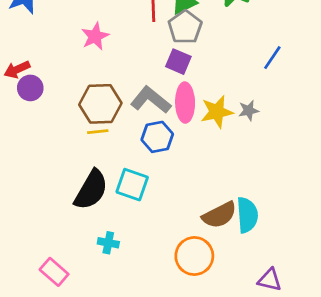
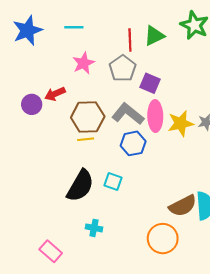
gray pentagon: (185, 27) -> (123, 68), moved
red arrow: (17, 69) -> (55, 94), moved
cyan square: (132, 185) -> (113, 181), size x0.7

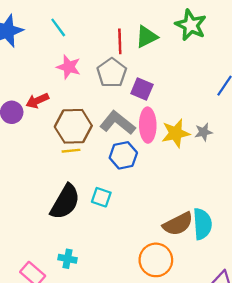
cyan line: (74, 27) -> (58, 27), turned 54
pink star: (83, 63) -> (69, 67), turned -30
cyan cross: (94, 228) -> (68, 259), moved

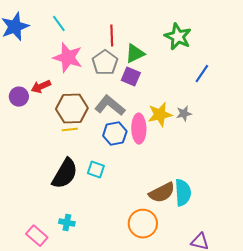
green star: (191, 25) -> (178, 37), moved
green triangle: (147, 37) -> (135, 54), moved
pink star: (69, 67) -> (68, 58), size x1.4
pink ellipse: (148, 125) -> (139, 129), moved

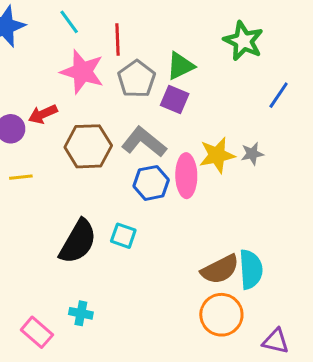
red line: (112, 36) -> (117, 39), moved
yellow line: (70, 130) -> (21, 177), moved
orange circle: (143, 224) -> (221, 315), moved

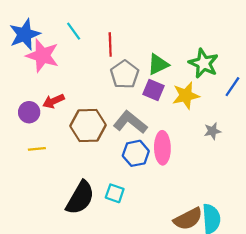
green star: (243, 41) -> (204, 63), moved
pink star: (82, 72) -> (42, 56), moved
yellow star: (217, 155) -> (186, 96), moved

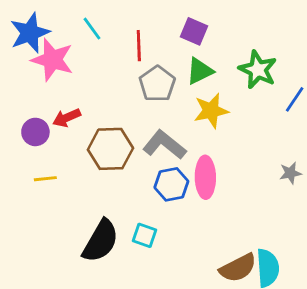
purple square: (154, 90) -> (194, 31), moved
yellow star: (186, 96) -> (211, 111), moved
gray star: (212, 131) -> (290, 173), moved

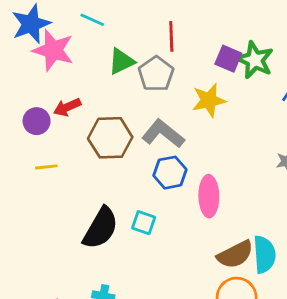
cyan line: (92, 29) -> (92, 20), turned -30
purple square: (194, 31) -> (228, 59), moved
red line: (139, 46) -> (171, 36), moved
green triangle: (200, 71) -> (121, 61), moved
pink ellipse: (205, 177) -> (209, 196), moved

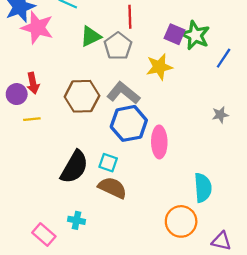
red arrow: (67, 107) -> (33, 83), moved, turned -78
purple circle: (37, 121) -> (17, 94), moved
blue hexagon: (170, 173) -> (129, 123), size x1.4
brown semicircle: (235, 254) -> (112, 188), moved, turned -128

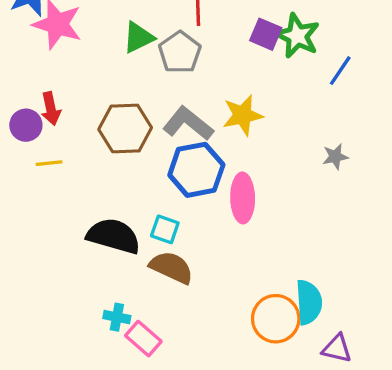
yellow star: (159, 67) -> (243, 115), moved
black semicircle: (74, 167) -> (114, 236), turned -104
cyan semicircle: (203, 188) -> (309, 302), moved
pink rectangle: (44, 235) -> (143, 339), moved

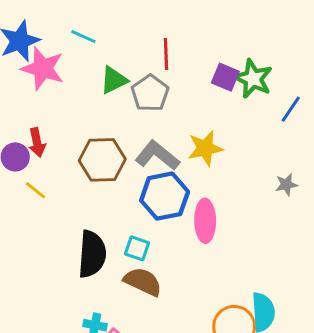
yellow line: (49, 163) -> (36, 190), turned 45
black semicircle: (114, 236) -> (92, 254), turned 78

